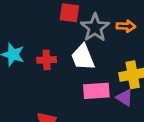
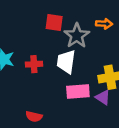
orange arrow: (126, 26) -> (104, 24), moved
white trapezoid: (83, 57) -> (66, 62), turned 30

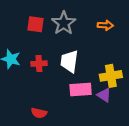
red square: (54, 23) -> (36, 24), moved
gray star: (77, 36) -> (64, 23), moved

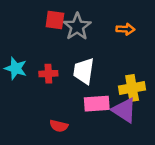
red square: (36, 24) -> (55, 20), moved
purple triangle: (104, 95) -> (124, 110), size x1.5
red semicircle: (39, 113) -> (59, 126), moved

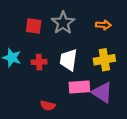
red square: (55, 20) -> (34, 26), moved
yellow cross: (132, 88) -> (104, 60), moved

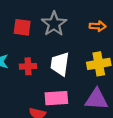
pink rectangle: (79, 87) -> (56, 98), moved
purple triangle: (102, 92) -> (96, 99), turned -30

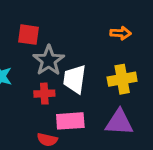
gray star: (54, 24) -> (49, 60), moved
red cross: (28, 66) -> (44, 94), moved

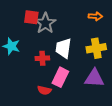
gray star: (49, 60) -> (45, 23), moved
pink rectangle: (70, 121) -> (60, 77), turned -60

